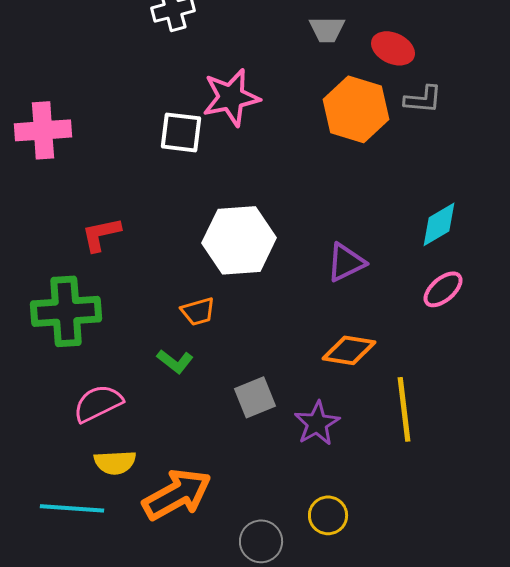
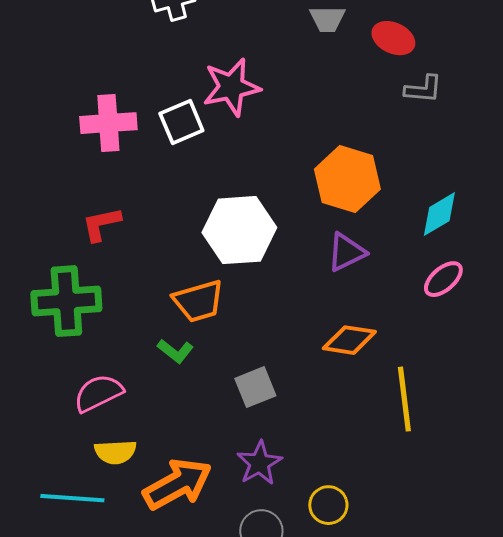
orange hexagon: (356, 109) -> (347, 179), moved
pink cross: (43, 130) -> (108, 123), moved
white square: (181, 132) -> (181, 122), turned -30
orange trapezoid: (198, 311) -> (198, 301), size x1.5
purple star: (317, 423) -> (259, 463), moved

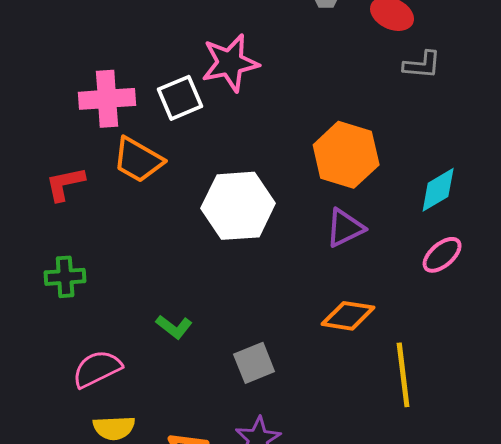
red L-shape: (101, 224) -> (65, 184), moved
green cross: (66, 301) -> (65, 277), size x0.6
orange trapezoid: (198, 301) -> (138, 160), moved, turned 46

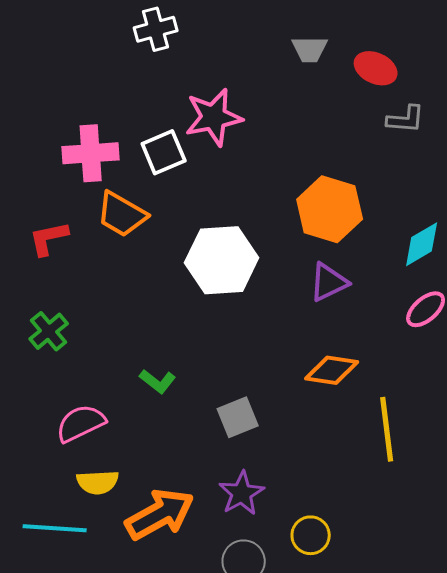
green cross: (65, 277) -> (49, 331), turned -36

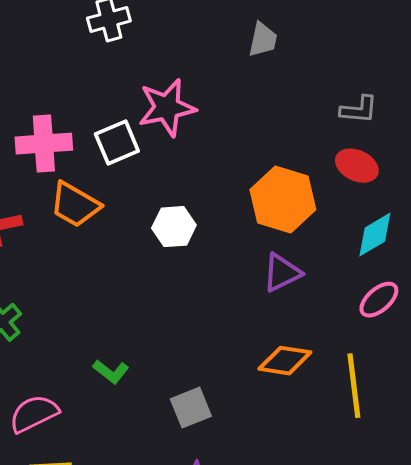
gray trapezoid: (310, 49) -> (263, 40), turned -78
red ellipse: (376, 68) -> (357, 166), moved
white hexagon: (222, 260) -> (174, 227), moved, size x0.6
yellow line: (387, 429) -> (354, 386), moved

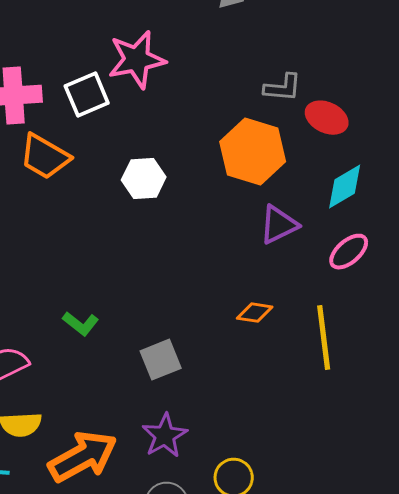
gray L-shape: (359, 110) -> (283, 88), moved
purple triangle: (282, 273) -> (279, 225), moved
orange diamond: (285, 361) -> (255, 313), size x0.7

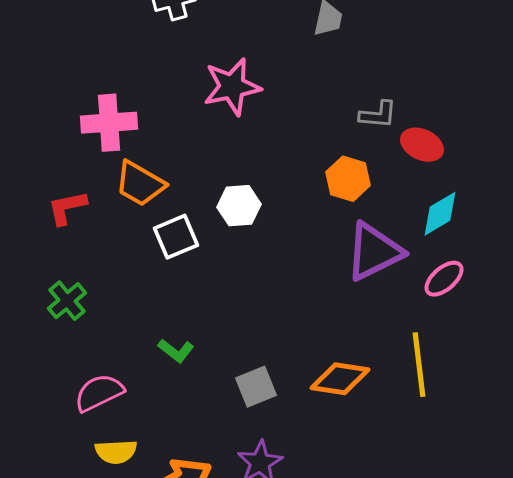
white square: (87, 95) -> (176, 237), moved
orange hexagon: (253, 152) -> (348, 179), size x0.7
purple triangle: (279, 225) -> (374, 252), size x1.5
orange diamond: (255, 313) -> (340, 379), moved, size x1.6

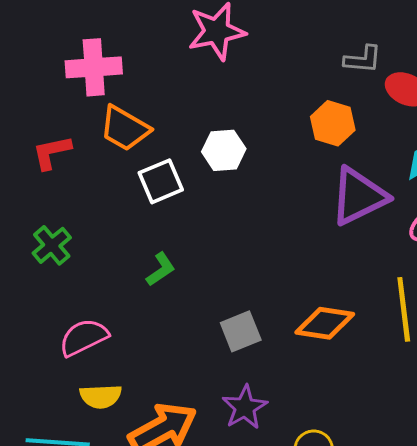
green L-shape: (176, 351) -> (161, 269), moved, turned -72

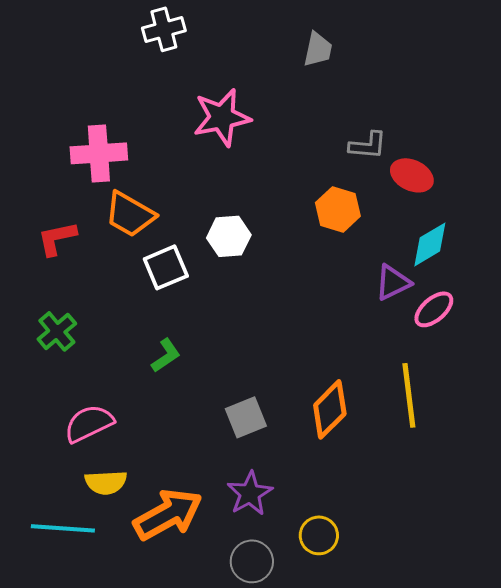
purple triangle: (359, 196) -> (393, 282), moved, size x0.6
orange diamond: (325, 323) -> (330, 409), turned -54

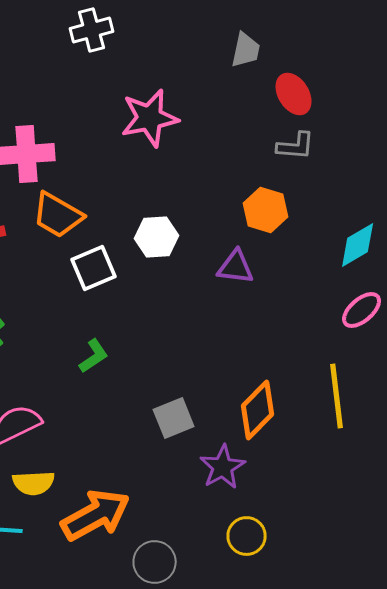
red ellipse: (412, 175) -> (294, 94), moved, turned 33
purple triangle: (393, 282) -> (236, 267), moved, turned 33
purple star: (250, 493) -> (223, 467), moved
gray circle: (252, 561) -> (155, 562), moved

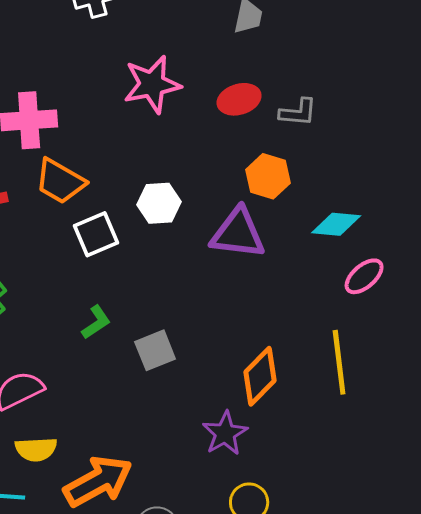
red ellipse: (294, 94) -> (239, 99), moved, turned -75
cyan diamond: (358, 245) -> (336, 224), moved, turned 36
purple triangle: (236, 267) -> (238, 233), size x1.5
gray square: (174, 418) -> (155, 350), moved

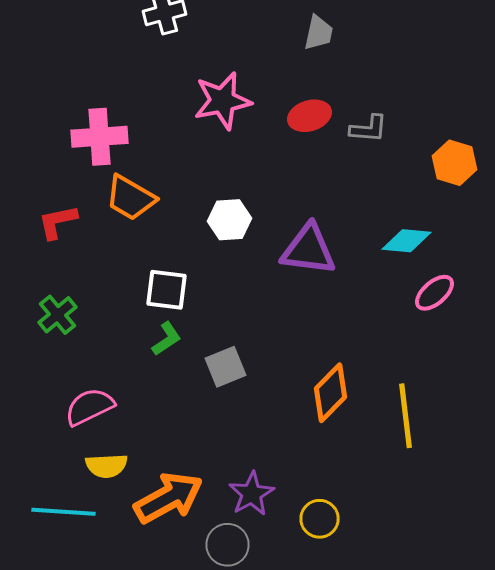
orange hexagon: (268, 176) -> (454, 163), moved
white square: (96, 234) -> (166, 290), moved, turned 30
yellow line: (339, 362) -> (406, 416), moved
purple star: (225, 433) -> (252, 494), moved

